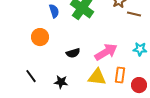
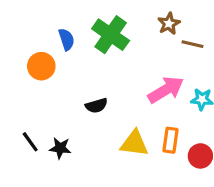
orange circle: (40, 37) -> (41, 66), moved
pink arrow: (106, 52) -> (166, 90), moved
black star: (61, 82) -> (60, 148), moved

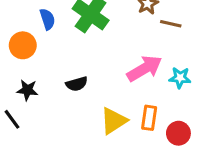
yellow triangle: (134, 143) -> (114, 121), turned -40
black star: (60, 148) -> (27, 90), moved

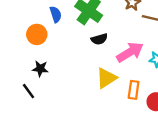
black semicircle: (77, 84) -> (99, 39), moved
yellow triangle: (114, 121) -> (106, 78), moved

